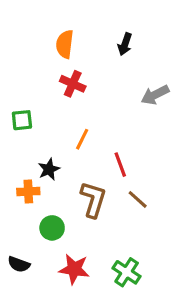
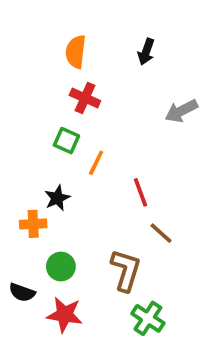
green square: (22, 120) -> (66, 141), moved, turned 30
brown L-shape: (93, 199) -> (126, 270), moved
black semicircle: (19, 264) -> (22, 292), moved
red star: (74, 269) -> (65, 315), moved

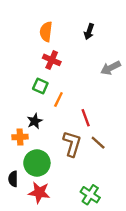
green circle: (61, 267) -> (37, 163), size x1.5
brown L-shape: (126, 270) -> (72, 144), moved
black semicircle: (22, 292) -> (13, 179), turned 70

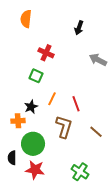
orange semicircle: (46, 32) -> (26, 19), moved
gray arrow: (111, 68) -> (98, 60), turned 54
orange line: (58, 100) -> (52, 99), moved
brown line: (98, 143) -> (96, 132), moved

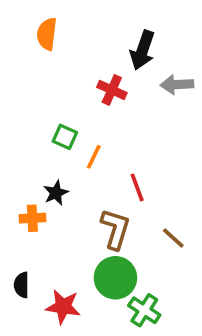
black arrow: (79, 28) -> (143, 50), size x1.5
red cross: (46, 53) -> (112, 90), moved
gray arrow: (98, 60) -> (177, 85), moved, turned -30
orange line: (52, 99) -> (94, 157), moved
green circle: (33, 144) -> (115, 278), moved

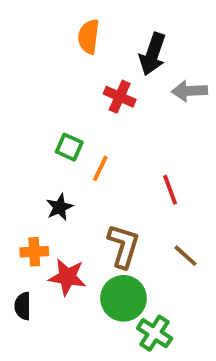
orange semicircle: (47, 34) -> (89, 37), moved
red line: (137, 187) -> (170, 190), moved
orange cross: (32, 218) -> (34, 252), moved
red star: (63, 307) -> (67, 277), moved

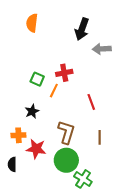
orange semicircle: (89, 37) -> (32, 23), moved
red cross: (120, 97) -> (64, 73), moved, turned -35
brown line: (186, 256) -> (100, 137), turned 48

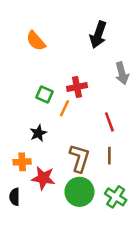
orange semicircle: (32, 23) -> (36, 41), moved, turned -48
gray arrow: (102, 49) -> (122, 73), moved, turned -102
brown line: (100, 137) -> (109, 156), moved
green cross: (83, 179) -> (116, 197), moved

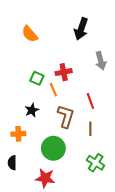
orange line: (65, 108) -> (53, 90), turned -48
brown L-shape: (79, 158) -> (66, 116), moved
red star: (43, 178) -> (45, 178), moved
green circle: (79, 192) -> (53, 148), moved

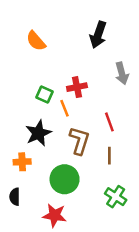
black star: (32, 110) -> (38, 133), size x1.5

